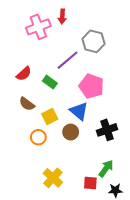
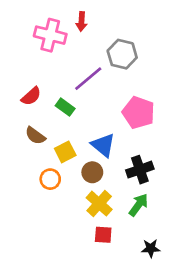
pink cross: (38, 27) -> (50, 35), turned 35
pink pentagon: (91, 86) -> (138, 113), moved
green arrow: (106, 168) -> (138, 205), moved
yellow cross: (53, 178) -> (99, 204), moved
red square: (90, 183) -> (103, 235), moved

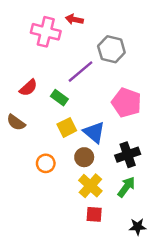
red arrow: (81, 22) -> (74, 19), turned 98
brown semicircle: (35, 136) -> (16, 122), moved
yellow square: (65, 152) -> (67, 127), moved

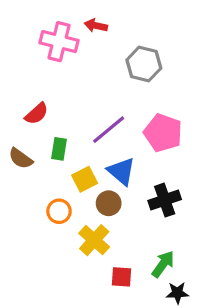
purple line: (80, 72) -> (109, 130), moved
green rectangle: (59, 98) -> (59, 149), moved, turned 63
yellow square: (67, 127) -> (85, 179), moved
yellow cross: (90, 186) -> (94, 240), moved
green arrow: (126, 187) -> (163, 264), moved

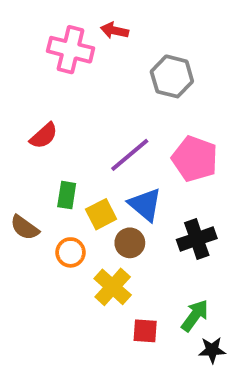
green rectangle: (59, 149) -> (67, 195), moved
brown semicircle: (21, 158) -> (25, 228), moved

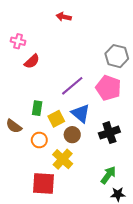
pink cross: (71, 50) -> (18, 41), moved, size x0.6
gray hexagon: (172, 76) -> (117, 56), moved
red semicircle: (44, 136) -> (32, 61), moved
red square: (145, 331) -> (44, 184), moved, size x1.6

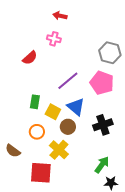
pink cross: (18, 41) -> (54, 39), moved
yellow square: (56, 119) -> (53, 112), turned -35
brown semicircle: (14, 126) -> (13, 151), moved

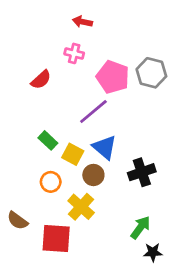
pink pentagon: (102, 83) -> (113, 77), moved
green rectangle: (35, 102) -> (48, 140), turned -56
brown semicircle: (13, 151) -> (17, 221), moved

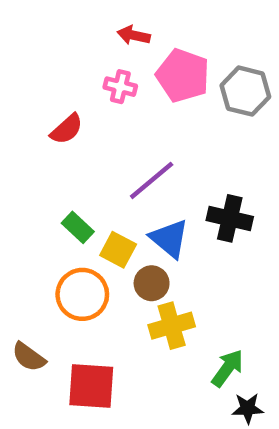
gray hexagon: (151, 73) -> (245, 91), moved
pink pentagon: (113, 77) -> (183, 75), moved
black cross: (142, 172) -> (230, 218), moved, turned 32
orange circle: (51, 182) -> (82, 294), size x1.5
yellow cross: (81, 207) -> (172, 326), moved, turned 32

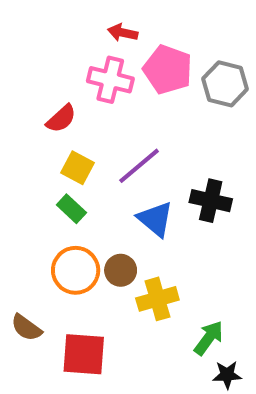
pink cross: (120, 87) -> (110, 80), size x1.5
yellow square: (118, 250) -> (78, 168), moved
brown circle: (152, 283) -> (121, 270), moved

